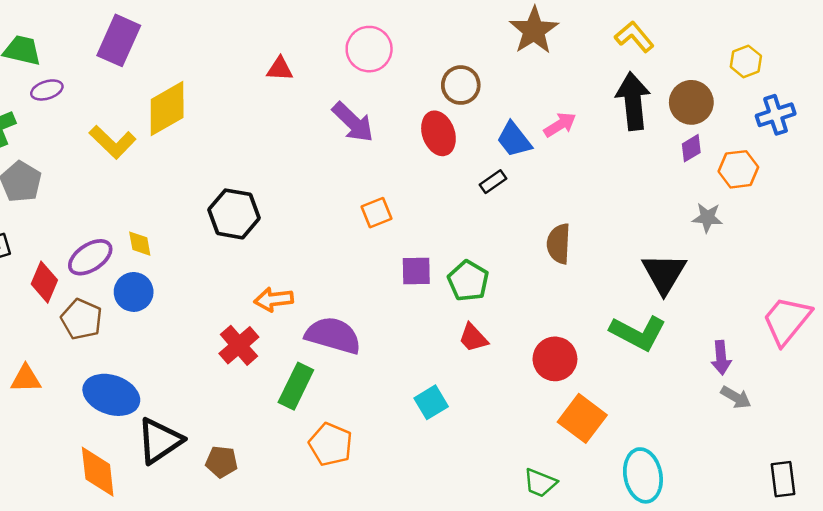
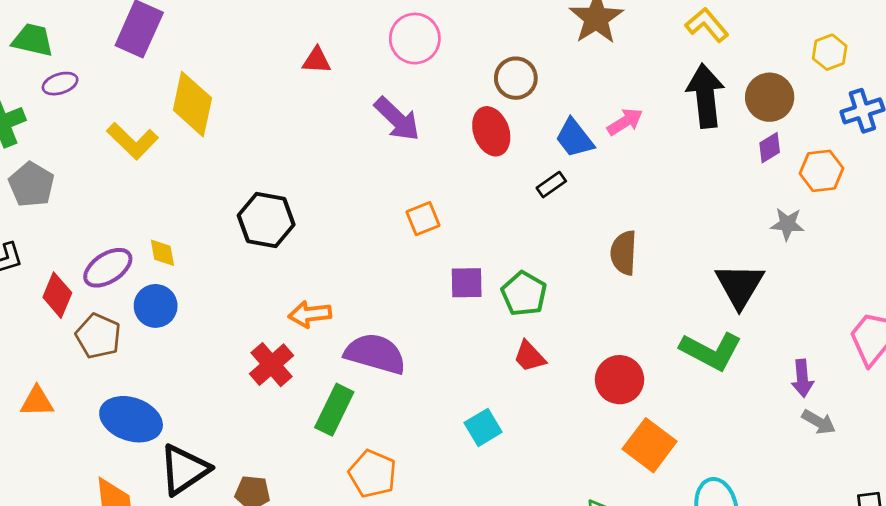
yellow diamond: (167, 109) -> (192, 104), turned -48

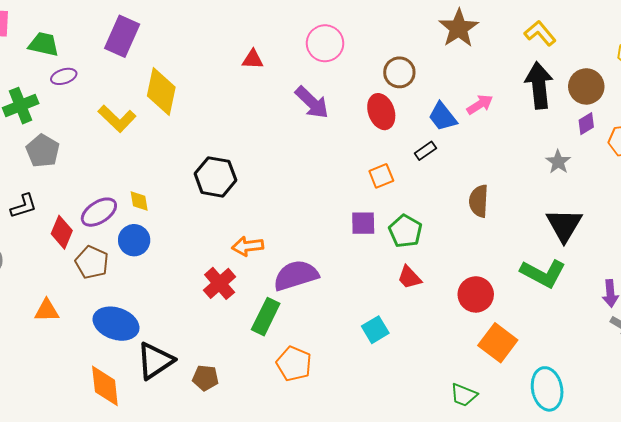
orange square: (423, 219) -> (381, 176), moved
gray star: (787, 224) -> (558, 162), moved, turned 30
purple semicircle: (375, 354) -> (296, 275), turned -33

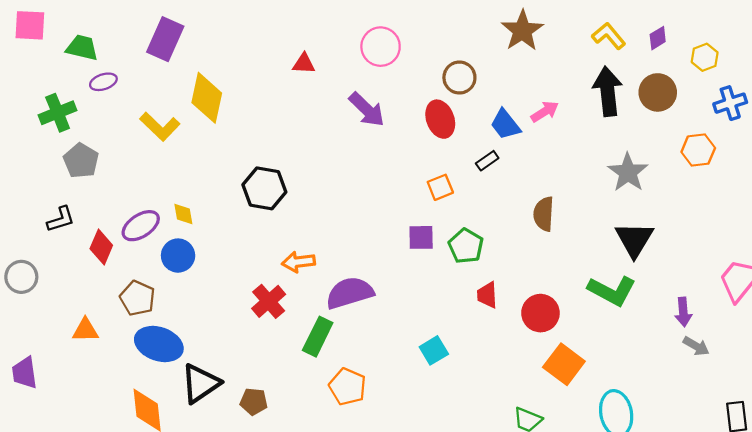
purple diamond: (586, 124) -> (658, 38), moved
gray star: (558, 162) -> (628, 172), size x1.5
brown pentagon: (92, 262) -> (138, 298), moved
red trapezoid: (409, 277) -> (487, 295), moved, turned 40

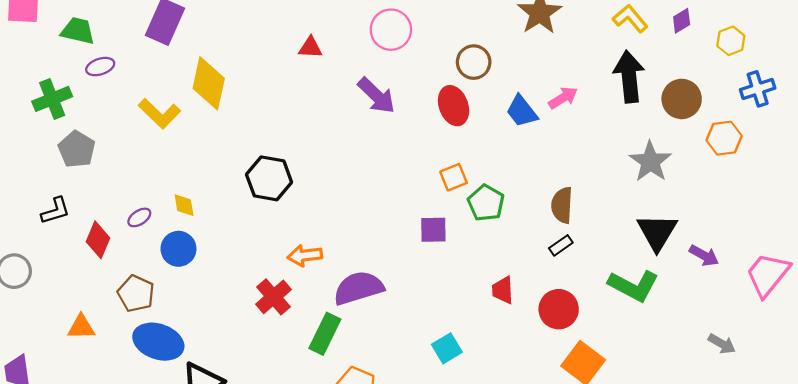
brown circle: (658, 92) -> (682, 99), moved
black rectangle: (487, 161) -> (561, 245), moved
purple ellipse: (141, 226) -> (139, 217), size x0.6
green pentagon: (466, 246) -> (486, 203), moved
purple arrow: (683, 312) -> (704, 255), moved, turned -56

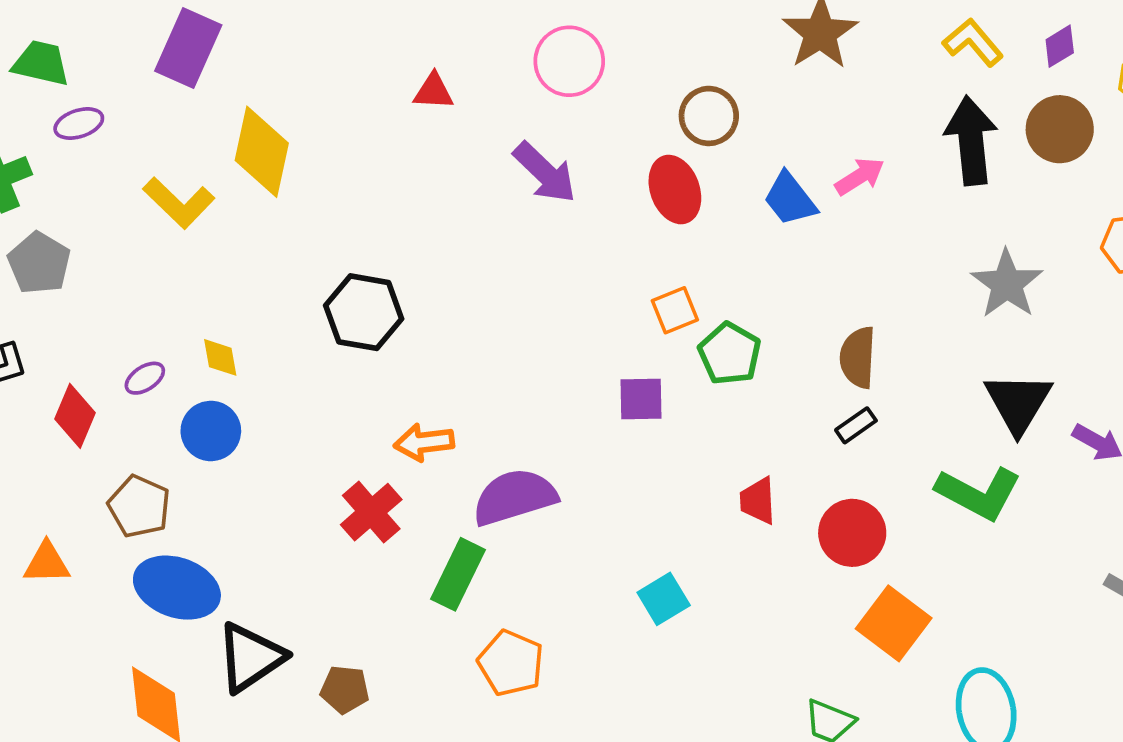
brown circle: (682, 99) -> (1060, 129), moved

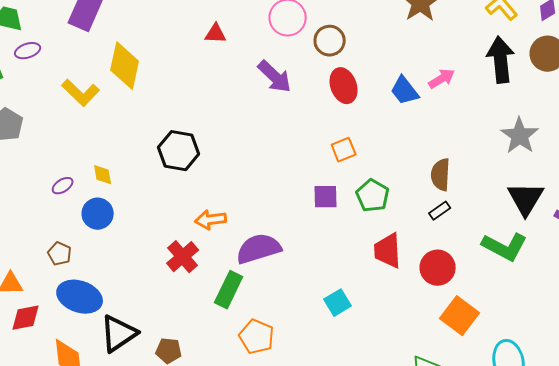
brown circle: (709, 116) -> (330, 41), moved
green pentagon: (730, 354) -> (373, 196), moved
red diamond: (75, 416) -> (26, 318), moved, turned 56
red trapezoid: (758, 501) -> (388, 251), size x1.4
brown pentagon: (139, 506) -> (60, 254), size x0.7

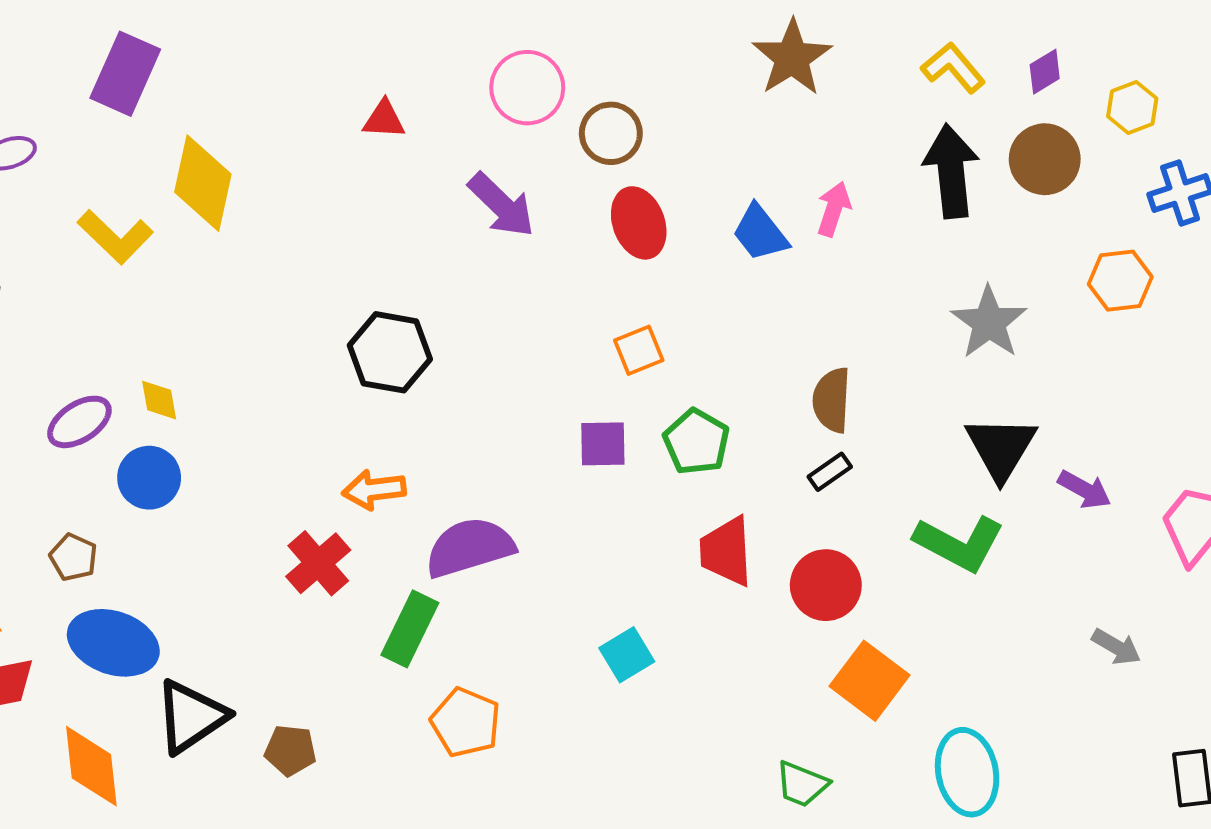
pink arrow: (442, 79) -> (834, 209), turned -40
black hexagon: (179, 151) -> (390, 352), moved
purple ellipse: (63, 186) -> (79, 422), size x1.5

